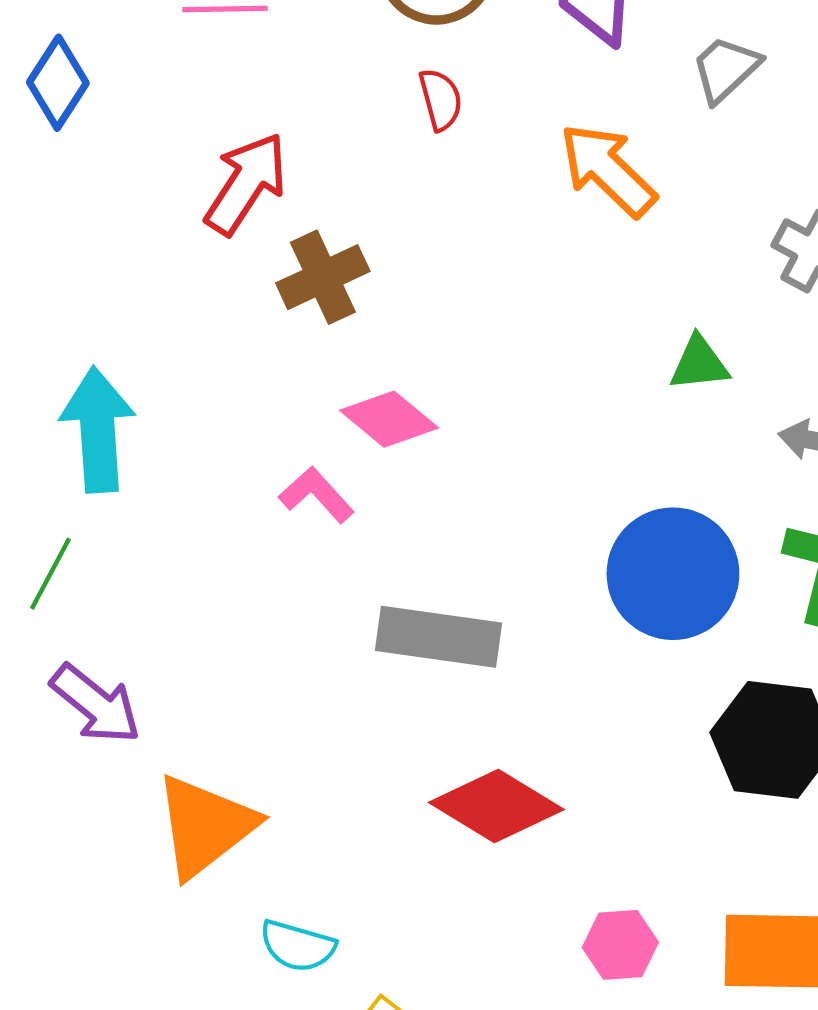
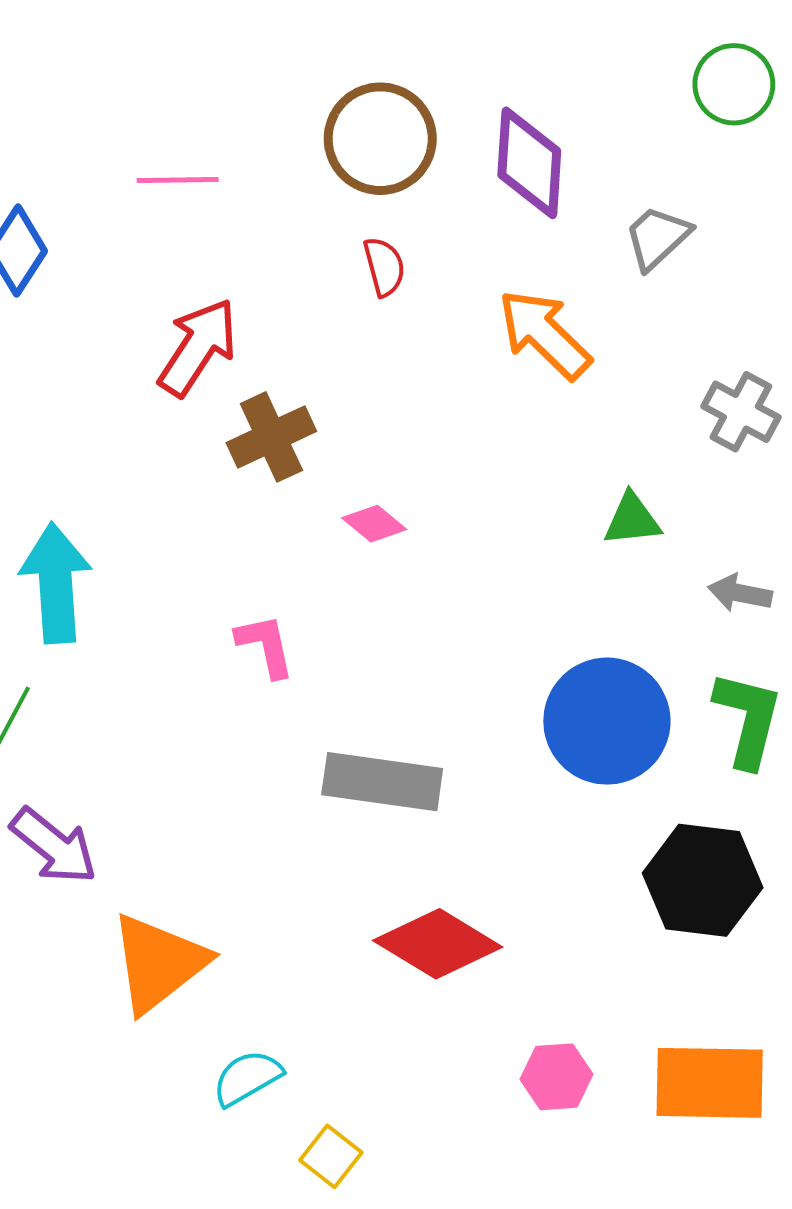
pink diamond: (389, 419) -> (374, 524), moved, size x0.7
pink L-shape: (316, 495) -> (265, 646), turned 30
cyan semicircle: (298, 946) -> (247, 1078), turned 134

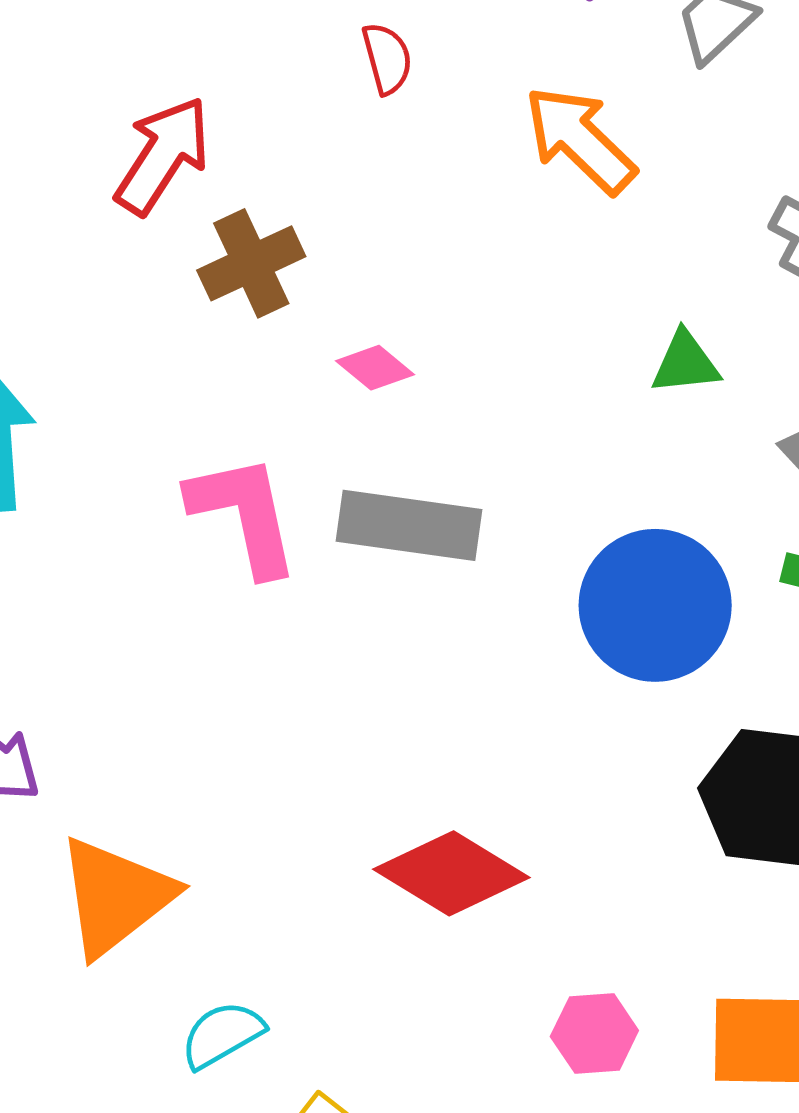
pink L-shape: (265, 646) -> (244, 514), size x1.6
gray rectangle: (382, 782) -> (409, 525), moved

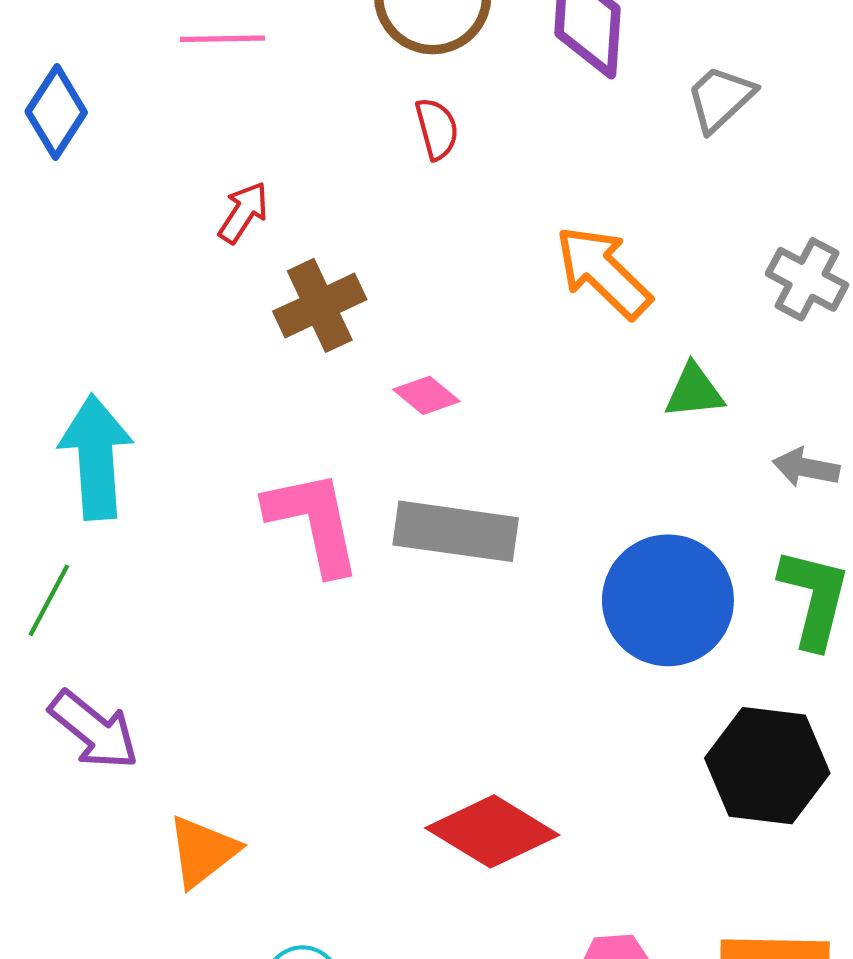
orange arrow: (580, 140) -> (603, 272), moved
red arrow: (163, 155) -> (243, 212), size x0.6
orange triangle: (115, 896) -> (203, 851), size x0.7

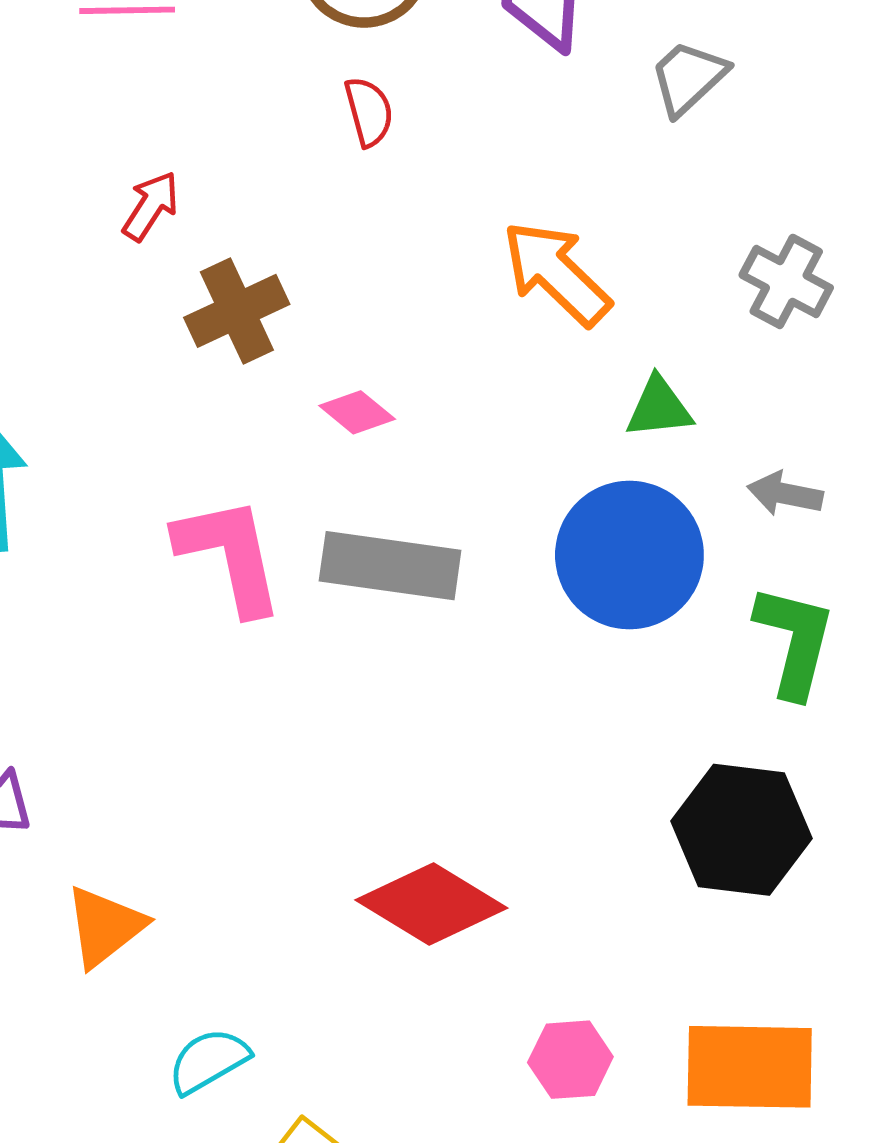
blue circle: (668, 600) -> (629, 555), moved

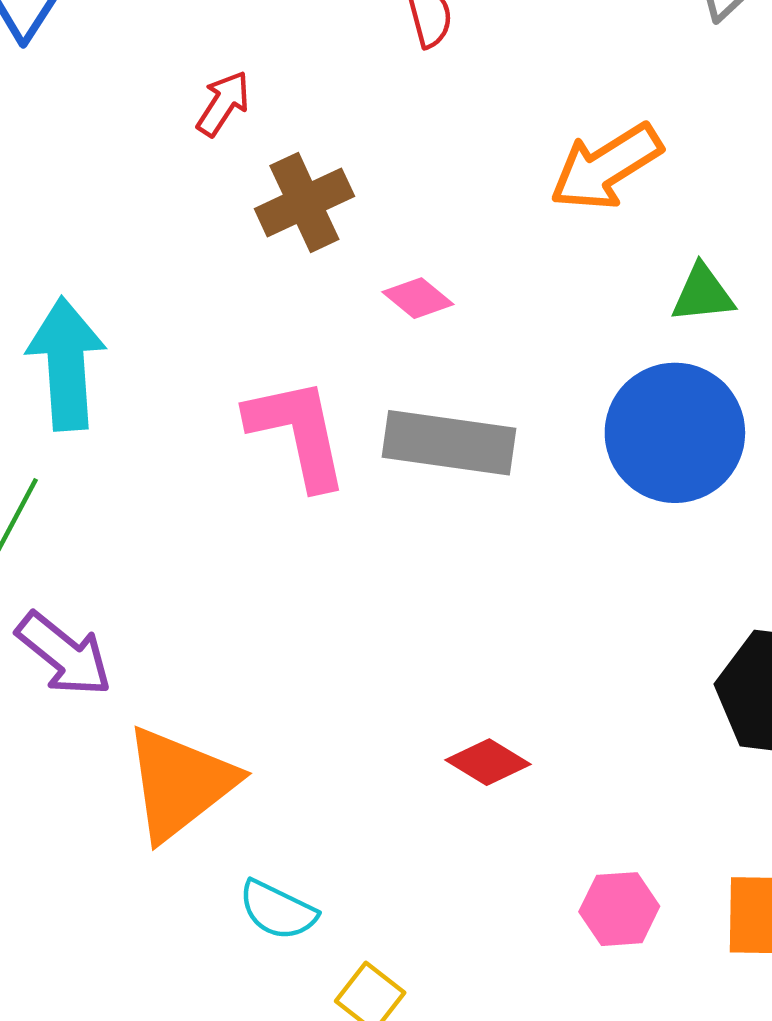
orange arrow: (556, 273) -> (606, 167), turned -76
red diamond: (431, 904) -> (488, 762), size x0.6
orange triangle: (105, 926) -> (180, 783), size x1.5
cyan semicircle: (208, 1061) -> (278, 910), turned -124

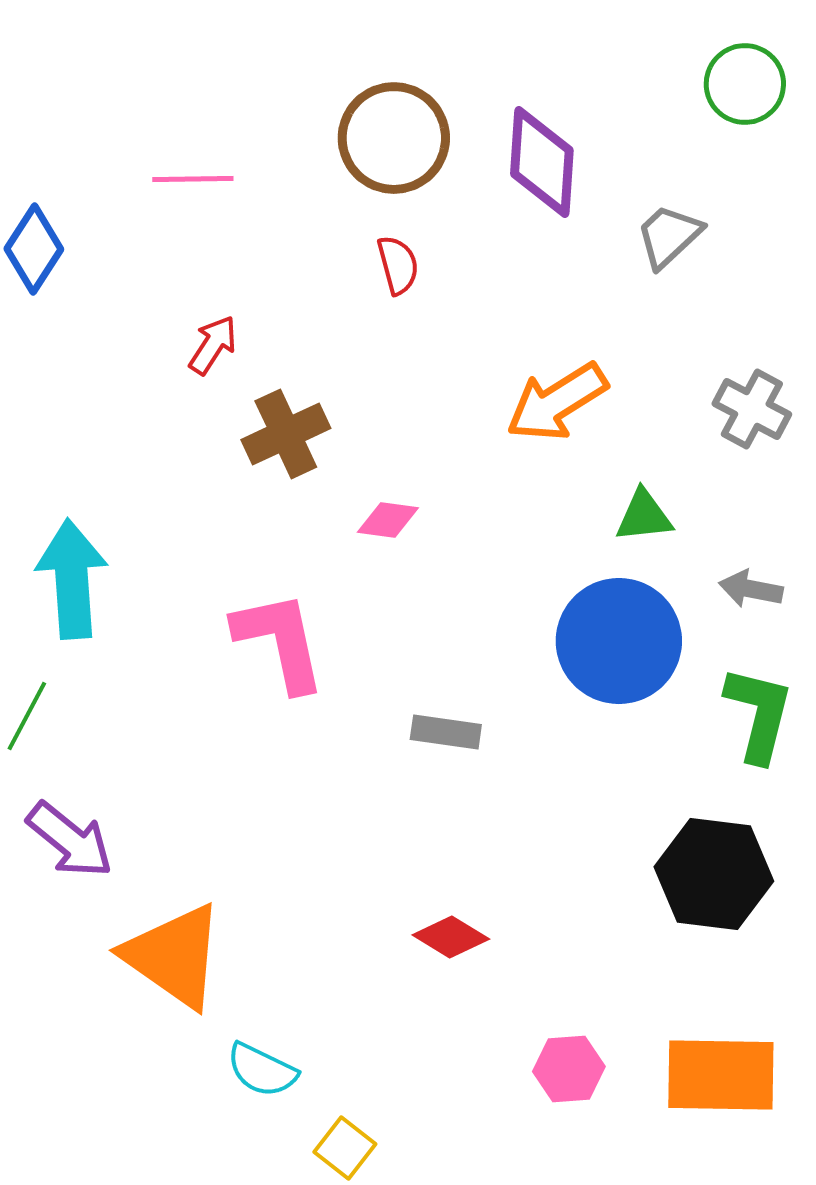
pink diamond: (418, 298) -> (388, 520), turned -32
gray rectangle: (449, 443) -> (446, 732), moved, size x0.6
orange triangle: (180, 783) -> (174, 956), turned -47

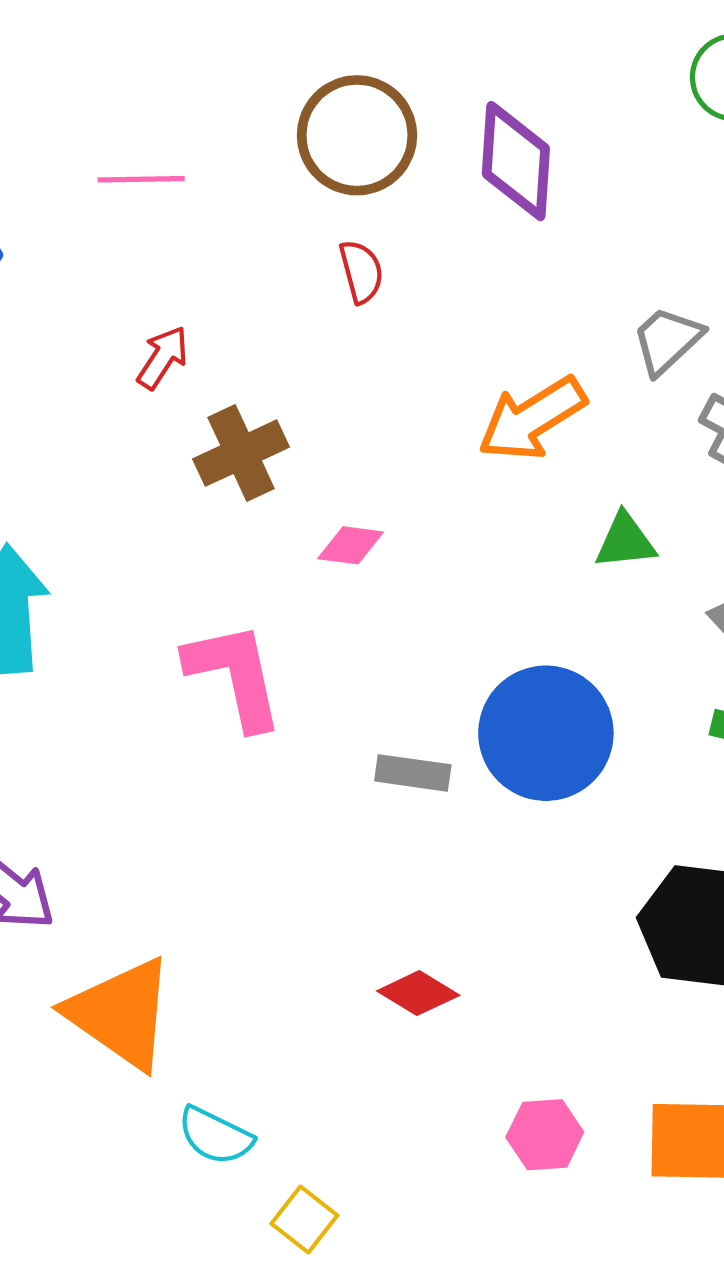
gray trapezoid: (669, 236) -> (667, 340), moved
blue circle: (619, 641) -> (546, 733), moved

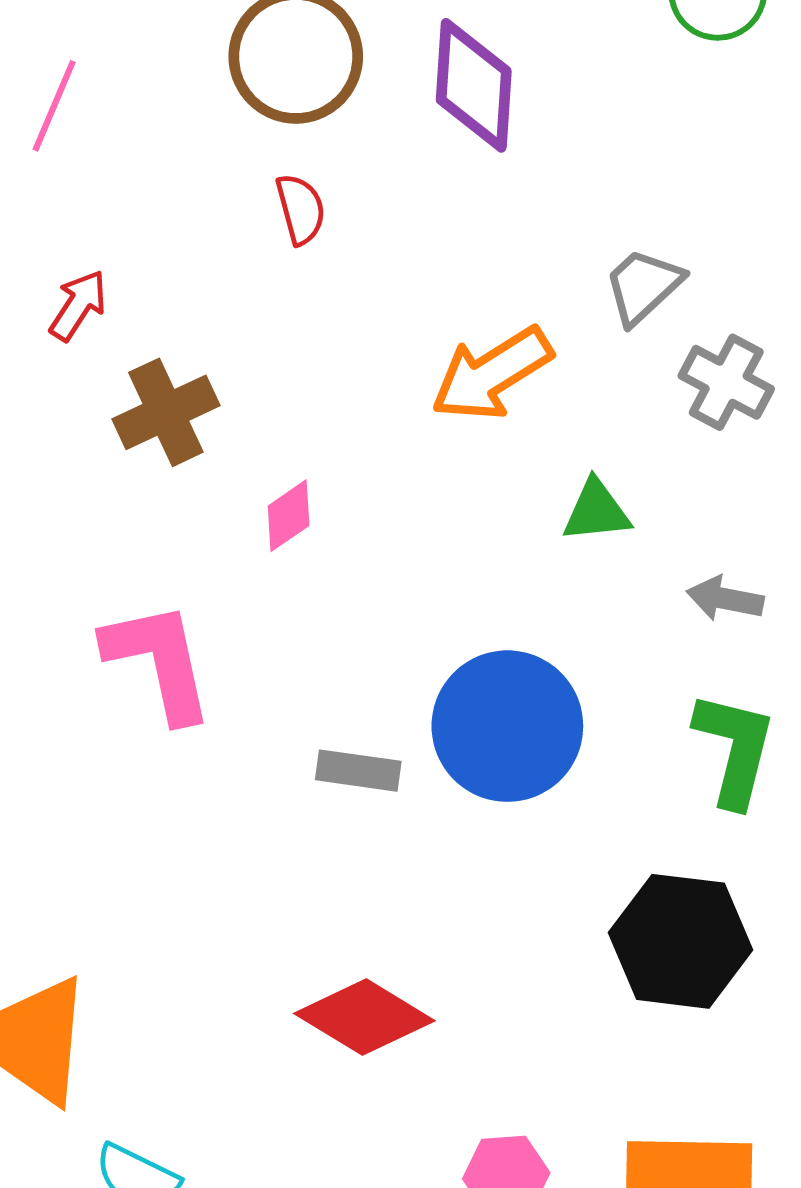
pink line: (141, 179) -> (54, 106), turned -66
pink diamond: (351, 545) -> (289, 516), turned -42
red diamond: (418, 993) -> (364, 1017), size x1.5

